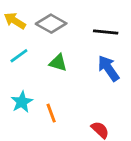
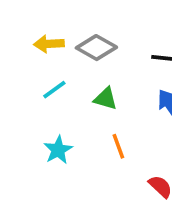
yellow arrow: (15, 21) -> (49, 44), turned -35
orange line: (51, 113) -> (118, 146), moved

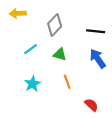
yellow arrow: (49, 44) -> (18, 13), moved
gray diamond: (96, 48) -> (55, 25), turned -75

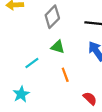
cyan line: (30, 49) -> (32, 63), moved
cyan star: (33, 84) -> (21, 94), moved

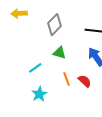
cyan star: (21, 94) -> (39, 94), moved
red semicircle: (90, 98) -> (85, 81), moved

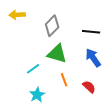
green triangle: (59, 53) -> (57, 54), size x1.5
red semicircle: (85, 81) -> (89, 87), moved

